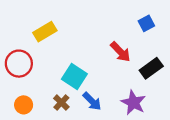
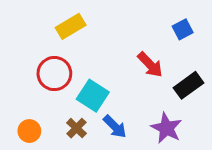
yellow rectangle: (45, 32) -> (71, 26), moved
red circle: (19, 64) -> (54, 74), moved

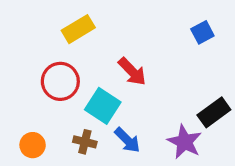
red arrow: (150, 65) -> (132, 72), moved
black rectangle: (189, 85) -> (214, 112), moved
brown cross: (77, 128) -> (85, 142), turned -30

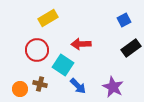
red arrow: (132, 72) -> (81, 44), turned 132
black rectangle: (214, 112) -> (131, 48), moved
brown cross: (85, 142) -> (40, 84), moved

